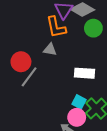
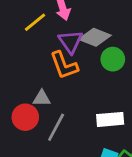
gray triangle: (50, 50) -> (42, 98), moved
gray line: (29, 77) -> (56, 127), moved

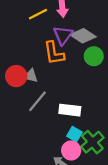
red circle: (25, 117) -> (16, 76), moved
white rectangle: (110, 119) -> (70, 110), moved

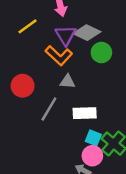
yellow line: (38, 14) -> (28, 26), moved
orange L-shape: (54, 53) -> (59, 56), turned -30
gray triangle: (31, 76) -> (68, 81), moved

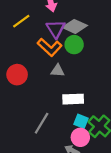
green circle: (101, 53) -> (74, 45), moved
gray line: (49, 109) -> (42, 123), moved

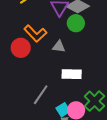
orange L-shape: (50, 47) -> (35, 33), moved
cyan square: (81, 121) -> (63, 110), moved, turned 32

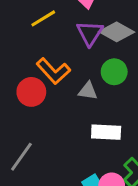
green circle: (76, 23) -> (114, 72), moved
gray line: (41, 95) -> (21, 157), moved

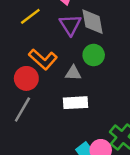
gray diamond: (117, 32) -> (92, 22), turned 56
white rectangle: (106, 132) -> (75, 103), moved
gray line: (21, 157) -> (22, 110), moved

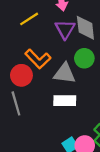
gray triangle: (73, 73) -> (65, 73), size x1.5
gray line: (22, 110) -> (16, 103), turned -50

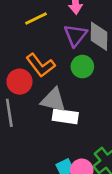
green circle: (84, 58) -> (82, 67), moved
gray triangle: (65, 73) -> (53, 100), moved

